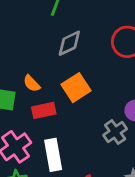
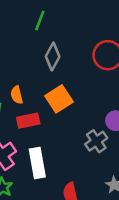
gray diamond: (69, 43) -> (53, 56), turned -36
orange semicircle: (32, 84) -> (17, 95), turned 30

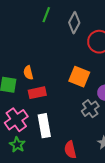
gray diamond: (53, 56) -> (74, 23), moved
orange square: (59, 99) -> (79, 77), moved, turned -35

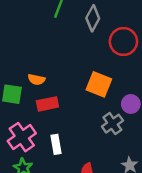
orange semicircle: (28, 73) -> (36, 79), turned -64
white rectangle: (44, 126) -> (56, 144), size x0.7

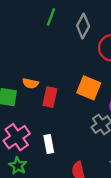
red rectangle: (47, 104) -> (50, 97), moved, turned -66

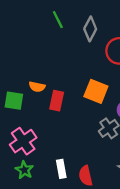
green line: (51, 17) -> (58, 20), turned -48
white rectangle: (49, 144) -> (61, 169), moved

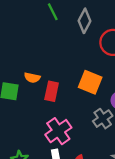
pink cross: (23, 141) -> (58, 131), moved

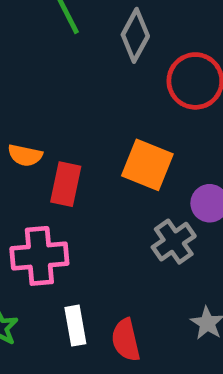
pink cross: (58, 131) -> (39, 256), moved, turned 30

